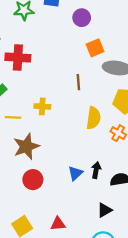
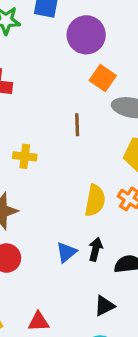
purple circle: (82, 18) -> (86, 35), size x1.5
orange square: (95, 48) -> (103, 78), turned -36
yellow semicircle: (93, 118) -> (95, 200), moved

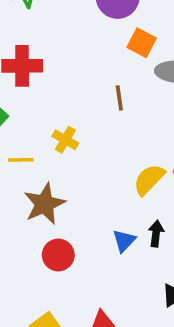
yellow cross: (25, 156) -> (65, 140), turned 30
yellow semicircle: (95, 200) -> (149, 180), turned -140

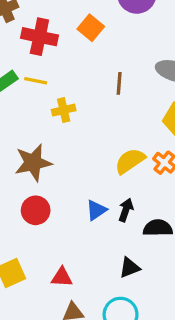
orange square: (142, 43) -> (91, 28), moved
yellow cross: (65, 140) -> (64, 110), turned 35
yellow line: (21, 160) -> (36, 81), moved

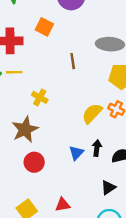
yellow cross: (64, 110) -> (40, 97), moved, turned -35

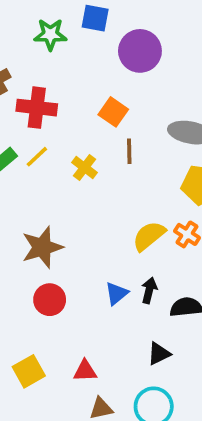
orange square: (44, 27) -> (113, 112), moved
yellow line: (14, 72) -> (37, 157), turned -49
yellow cross: (40, 97) -> (85, 168), moved

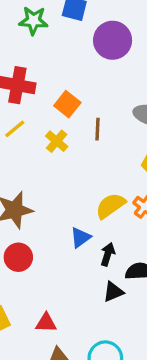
orange square: (113, 112) -> (67, 104), moved
blue triangle: (117, 293) -> (80, 238), moved
black triangle: (159, 354) -> (113, 292), moved

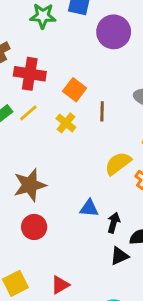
yellow semicircle: (110, 206) -> (118, 163), moved
blue triangle: (80, 238) -> (89, 208), turned 42
red triangle: (46, 323) -> (60, 285), turned -30

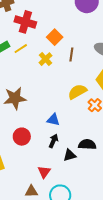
black arrow: (114, 223) -> (53, 141), moved
red circle: (34, 227) -> (22, 137), moved
red triangle: (60, 285) -> (44, 172), moved, turned -32

